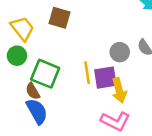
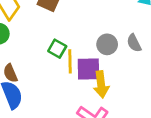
green square: (45, 74) -> (57, 49), moved, size x0.6

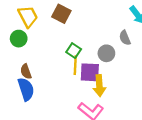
gray semicircle: (134, 43) -> (125, 38), moved
green square: (57, 49) -> (74, 51), moved

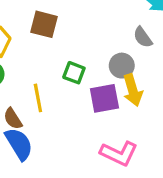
yellow line: (75, 65) -> (38, 98), moved
yellow arrow: (99, 86) -> (133, 90), moved

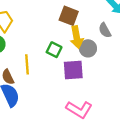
brown square: (44, 24) -> (69, 16), moved
yellow arrow: (133, 90) -> (77, 37), moved

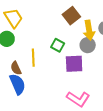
brown square: (69, 16) -> (71, 16), turned 30
yellow arrow: (77, 37) -> (89, 30), moved

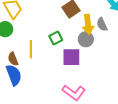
green square: (58, 45) -> (56, 38), turned 32

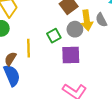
gray circle: (86, 39) -> (75, 29), moved
brown semicircle: (13, 59) -> (10, 59), turned 56

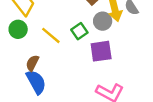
yellow line: (28, 48) -> (51, 35), moved, turned -42

